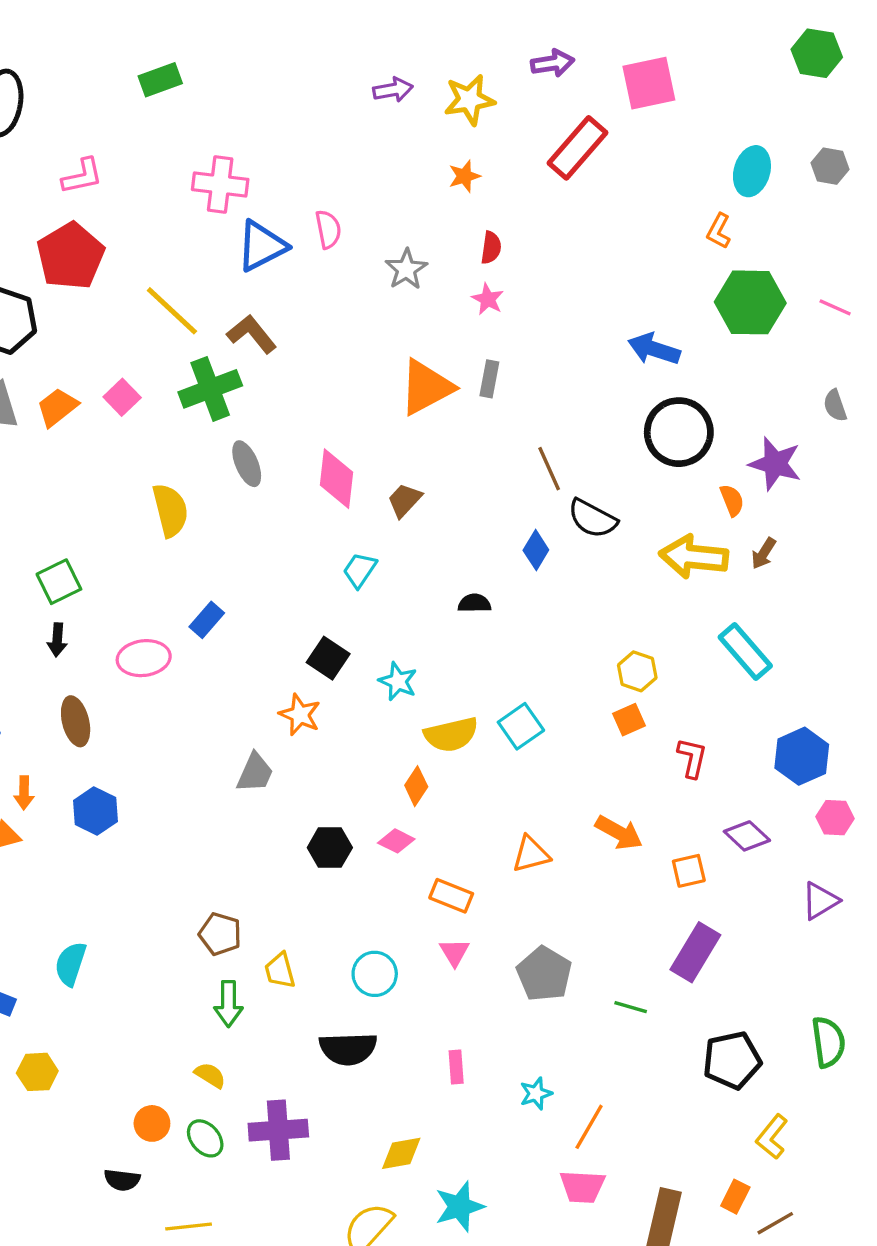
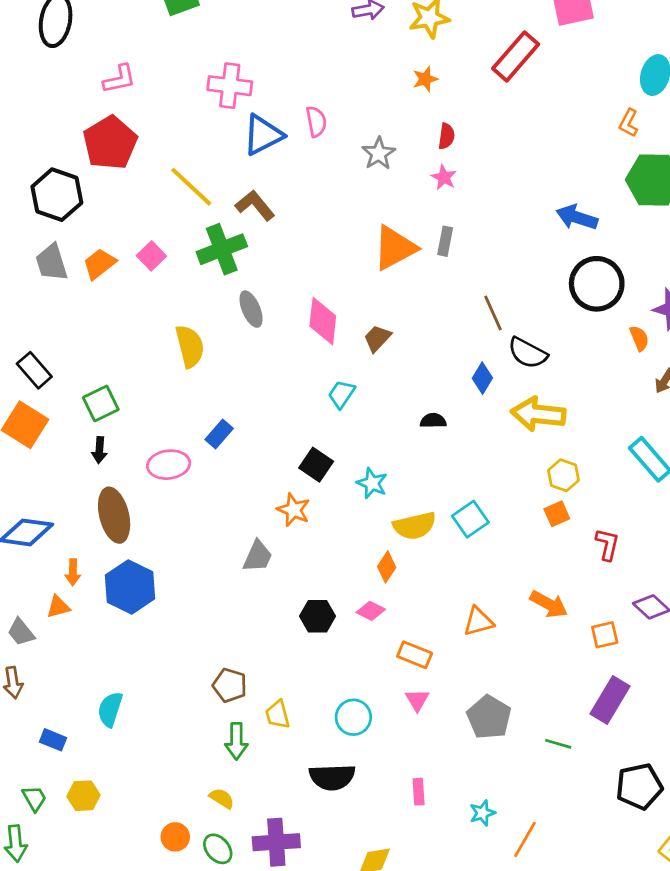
yellow arrow: (694, 557) -> (538, 414), moved
brown ellipse: (76, 721) -> (114, 515), size x1.4
blue hexagon: (95, 811) -> (130, 587), size x1.4

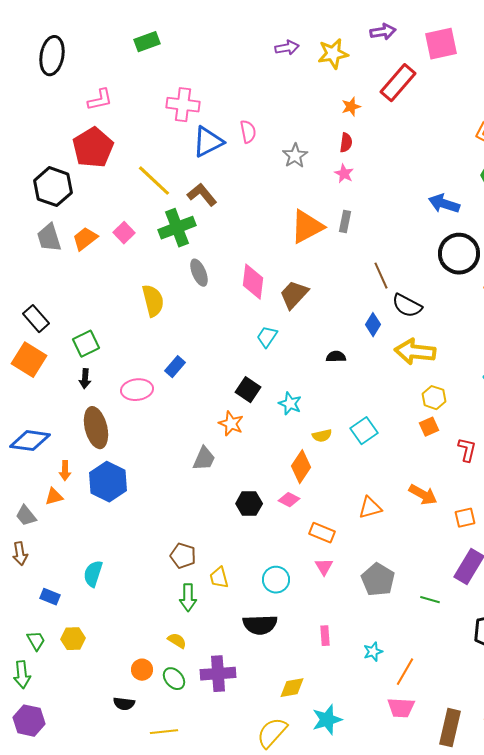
orange star: (425, 79) -> (351, 107), moved
brown trapezoid: (377, 338) -> (294, 295), size x1.4
yellow semicircle: (415, 526) -> (322, 436), size x0.6
orange diamond: (387, 567) -> (301, 467), size x1.4

